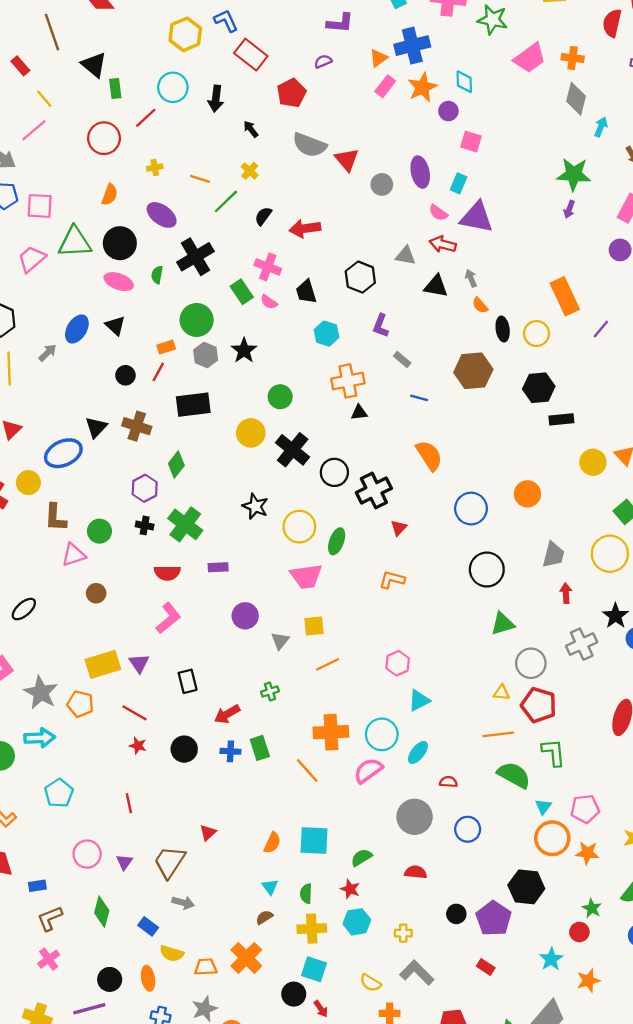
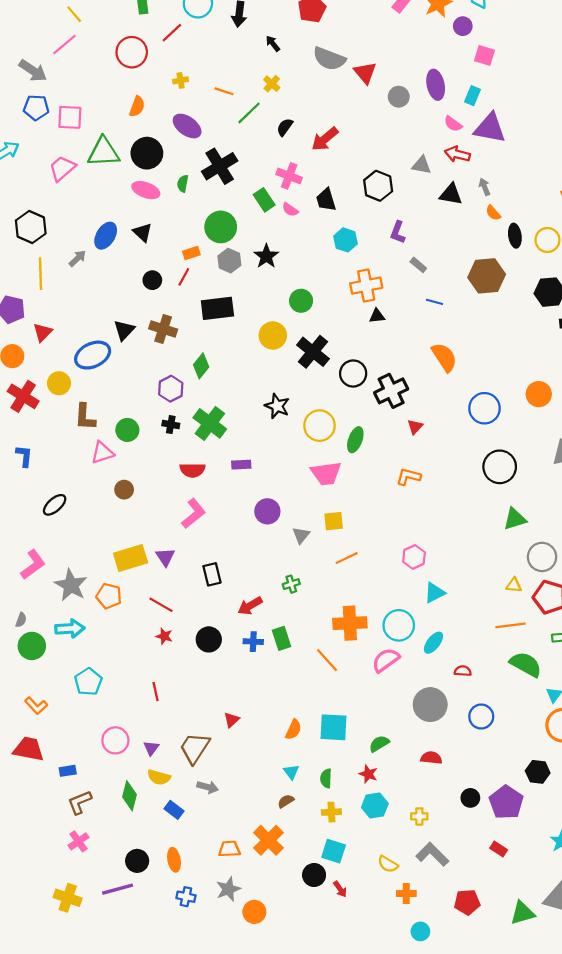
red arrow: (305, 229) -> (325, 139), turned -32
black hexagon: (526, 887) -> (538, 772), size x0.7
yellow cross: (312, 929) -> (331, 812), size x0.7
yellow semicircle: (172, 953) -> (159, 777), moved

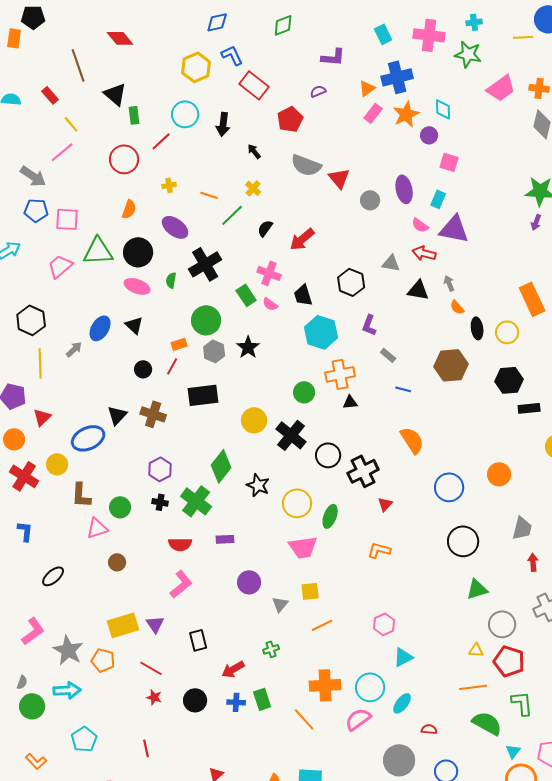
cyan hexagon: (346, 240) -> (321, 332), size x1.5
green circle: (301, 301) -> (304, 392), moved
green diamond: (201, 366) -> (221, 466), moved, size x1.4

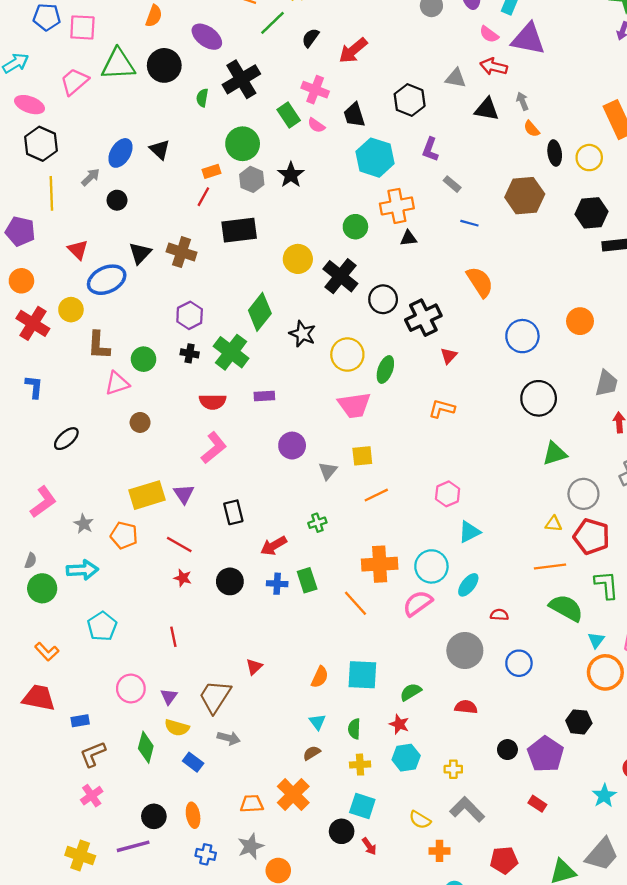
pink ellipse: (137, 286) -> (29, 105), moved
black circle: (143, 369) -> (117, 200), moved
red triangle: (42, 417) -> (78, 250), moved, turned -30
gray star: (68, 650) -> (84, 524), size x0.6

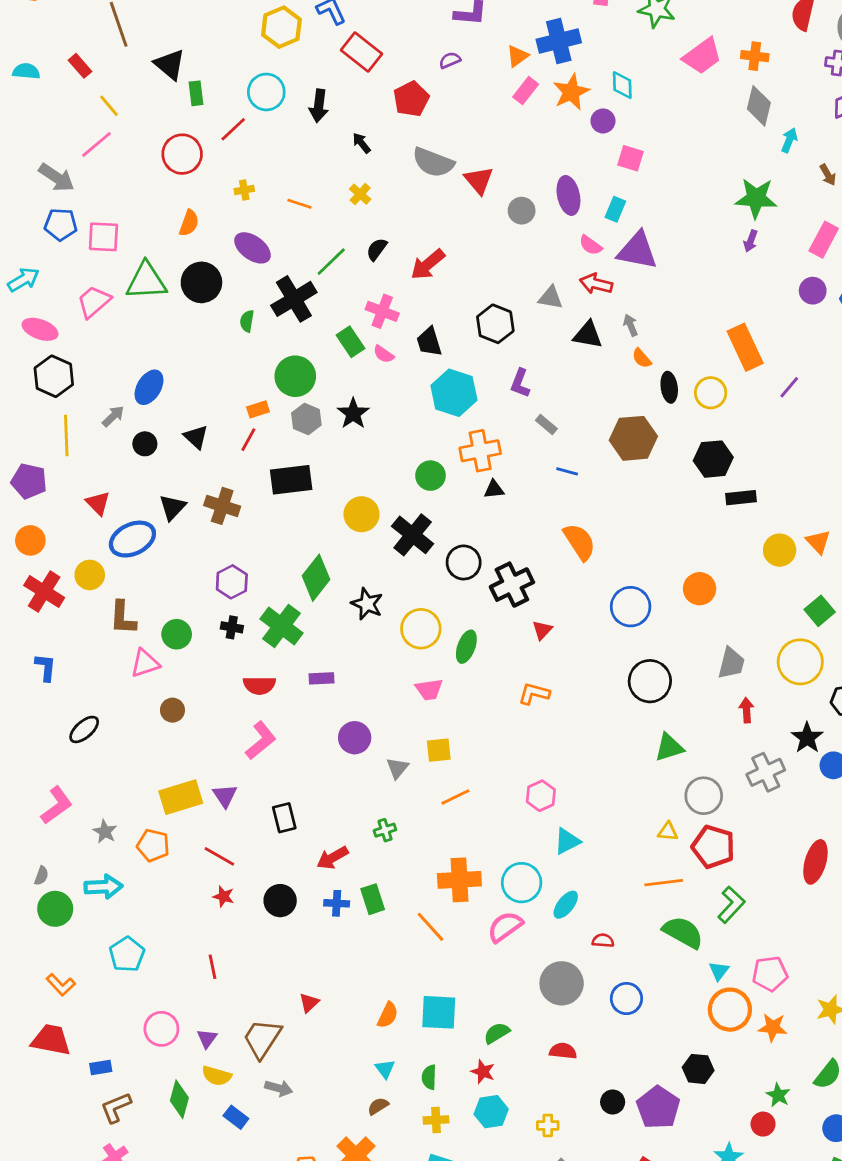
green line: (272, 23) -> (331, 262), moved
black triangle: (160, 150) -> (196, 437), moved
pink trapezoid: (354, 405) -> (429, 689), size x0.7
green L-shape: (606, 585) -> (731, 905), turned 48

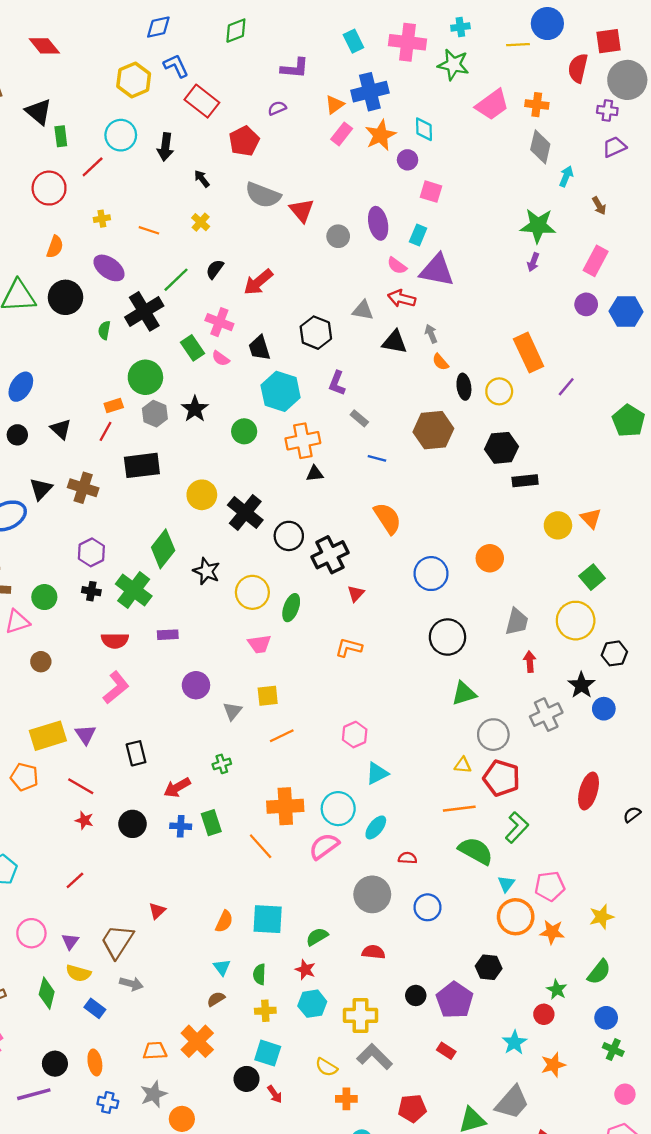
green circle: (430, 476) -> (244, 431), moved
red line: (212, 967) -> (75, 880), turned 60
yellow cross: (548, 1125) -> (361, 1015), size x1.8

